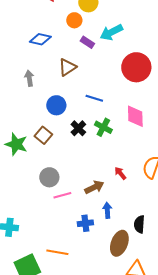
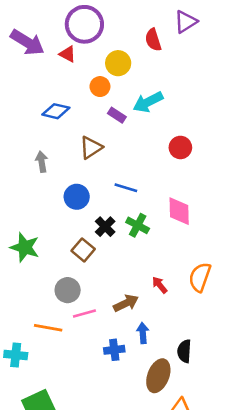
red circle: (136, 67) -> (180, 147), size x0.6
brown square: (43, 135) -> (83, 250), moved
orange line: (57, 252) -> (48, 328), moved

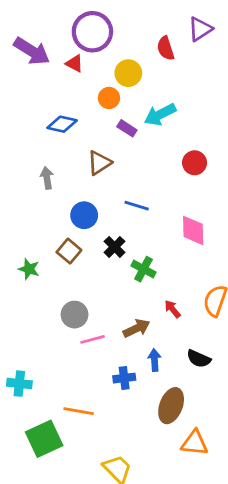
green cross: (138, 225) -> (143, 269), moved
green star: (25, 247) -> (29, 269), size x0.7
brown square: (83, 250) -> (69, 251), moved
orange line: (48, 328) -> (79, 411), moved
black semicircle: (184, 351) -> (199, 359), moved, turned -70

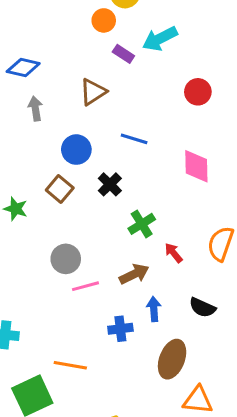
blue diamond: (62, 124) -> (23, 68), moved
green cross: (143, 269) -> (142, 224), moved, turned 30

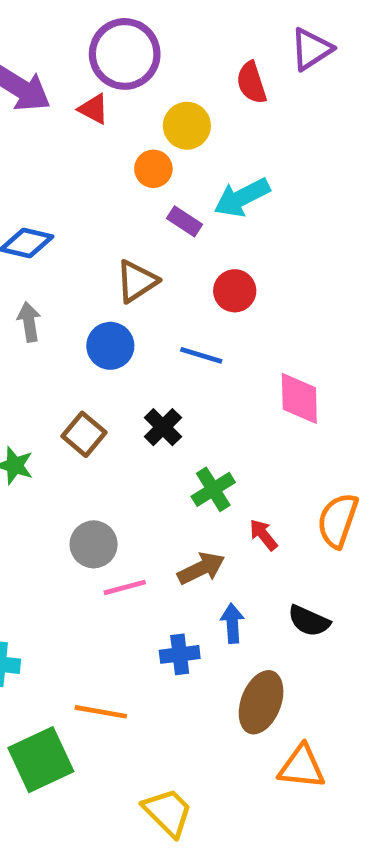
red circle: (198, 92) -> (235, 291), moved
gray arrow: (35, 109) -> (29, 322), moved
blue circle: (76, 150) -> (110, 346), moved

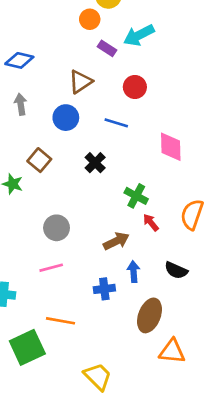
brown square: (84, 434) -> (39, 160), moved
green cross: (213, 489) -> (136, 196), moved, turned -30
pink line: (125, 587) -> (51, 268), moved

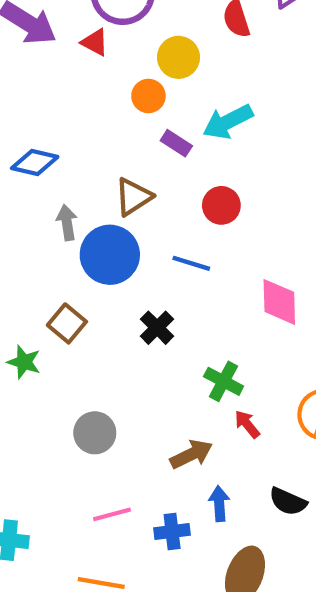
gray arrow: (21, 104) -> (67, 223), moved
blue circle: (66, 118) -> (110, 255), size x1.4
pink line: (51, 268) -> (112, 514), moved

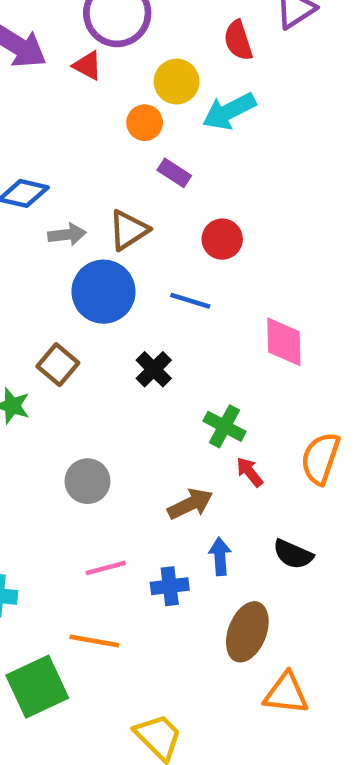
cyan arrow: (228, 122) -> (229, 111), moved
gray arrow: (67, 223) -> (67, 235), moved, turned 92

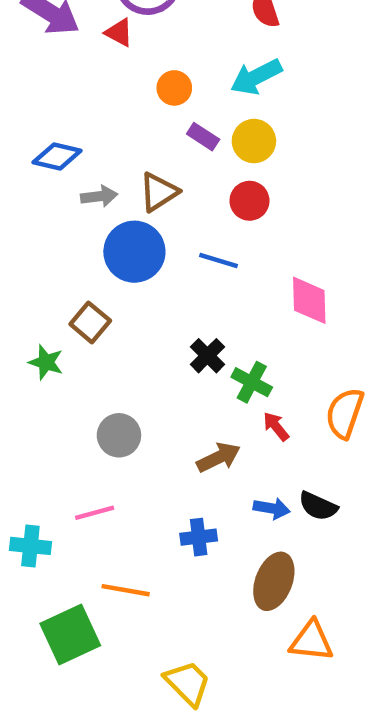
yellow circle: (177, 82) -> (254, 141), moved
black cross: (154, 369) -> (207, 356), moved
blue arrow: (220, 556) -> (272, 508), moved, turned 104
pink line: (106, 568) -> (95, 513), moved

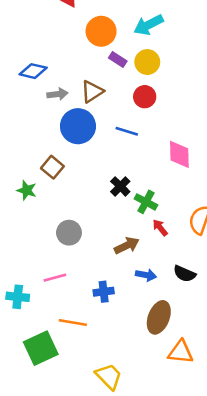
orange circle: (174, 88) -> (101, 31), size x1.5
blue arrow: (272, 508) -> (146, 275), moved
blue cross: (199, 537) -> (104, 292), moved

